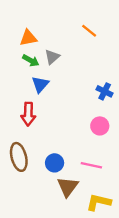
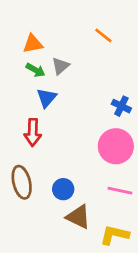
pink circle: (100, 126) -> (116, 146), size x1.6
pink line: (91, 165) -> (120, 191), moved
brown triangle: (68, 187) -> (78, 217), turned -40

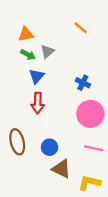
blue cross: (121, 106) -> (83, 83), moved
red arrow: (33, 132) -> (38, 103), moved

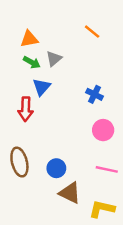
red arrow: (38, 103) -> (26, 109), moved
pink circle: (90, 114) -> (103, 130), size x0.7

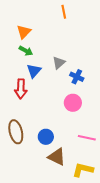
orange line: (92, 32) -> (64, 12), moved, turned 40
orange triangle: (29, 39) -> (24, 32), turned -35
gray triangle: (54, 59) -> (59, 63), moved
pink circle: (103, 130) -> (73, 103), moved

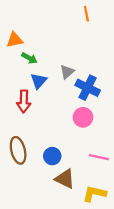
orange line: (64, 12) -> (86, 14), moved
orange triangle: (24, 32) -> (15, 40), moved, turned 35
blue cross: (77, 77) -> (88, 88), size x1.5

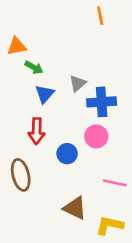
blue cross: (88, 88) -> (102, 102), turned -30
red arrow: (24, 101) -> (37, 131), moved
blue circle: (52, 156) -> (67, 154), moved

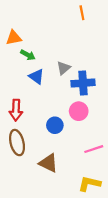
blue triangle: (45, 94) -> (36, 77), turned -35
red arrow: (37, 131) -> (16, 110), moved
pink line: (115, 183) -> (94, 149), turned -30
brown triangle: (75, 208) -> (48, 163), moved

